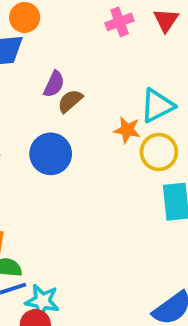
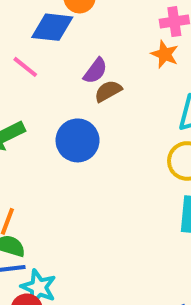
orange star: (127, 130) -> (165, 54), moved

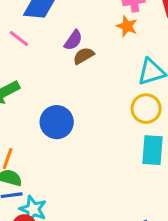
blue circle: (78, 140) -> (57, 122), moved

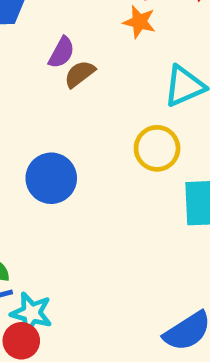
yellow circle: (146, 109) -> (157, 148), moved

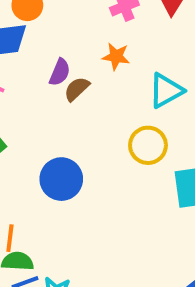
orange star: (139, 22) -> (116, 56), moved

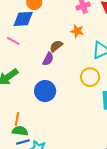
purple semicircle: (60, 72) -> (48, 59), moved

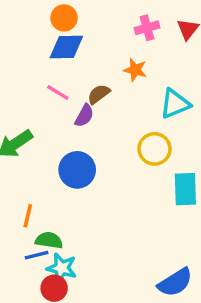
blue diamond: (23, 19) -> (66, 47), moved
pink line: (13, 41) -> (58, 93), moved
green semicircle: (20, 131) -> (49, 240), moved

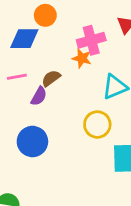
orange circle: (64, 18) -> (45, 15), moved
pink cross: (147, 28) -> (91, 40), moved, size x1.4
pink line: (58, 93) -> (17, 77), turned -42

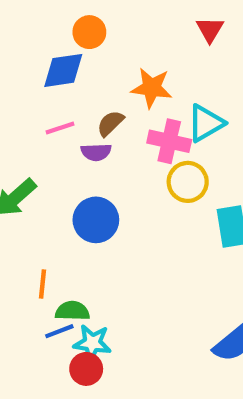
pink cross: (91, 40) -> (169, 141), moved, turned 36
orange star: (82, 58) -> (152, 88), size x1.4
purple semicircle: (39, 96) -> (96, 152), turned 66

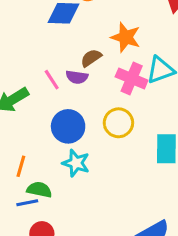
pink line: (60, 128) -> (52, 80), moved, turned 65
yellow circle: (188, 182) -> (118, 123), moved
cyan star: (92, 343) -> (76, 163), moved

